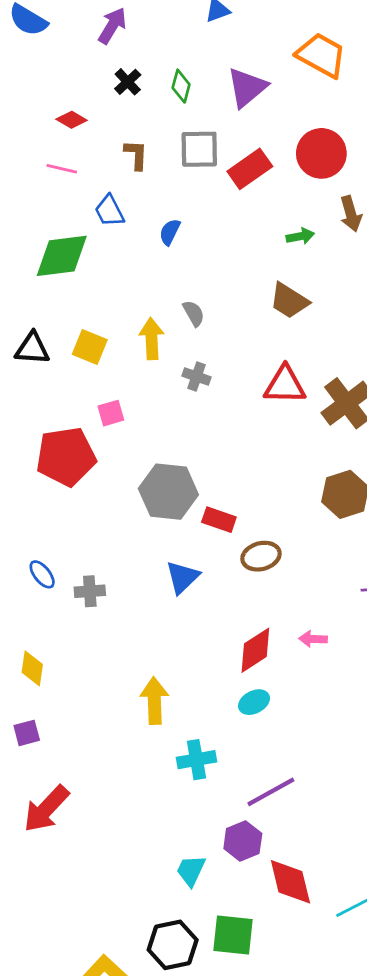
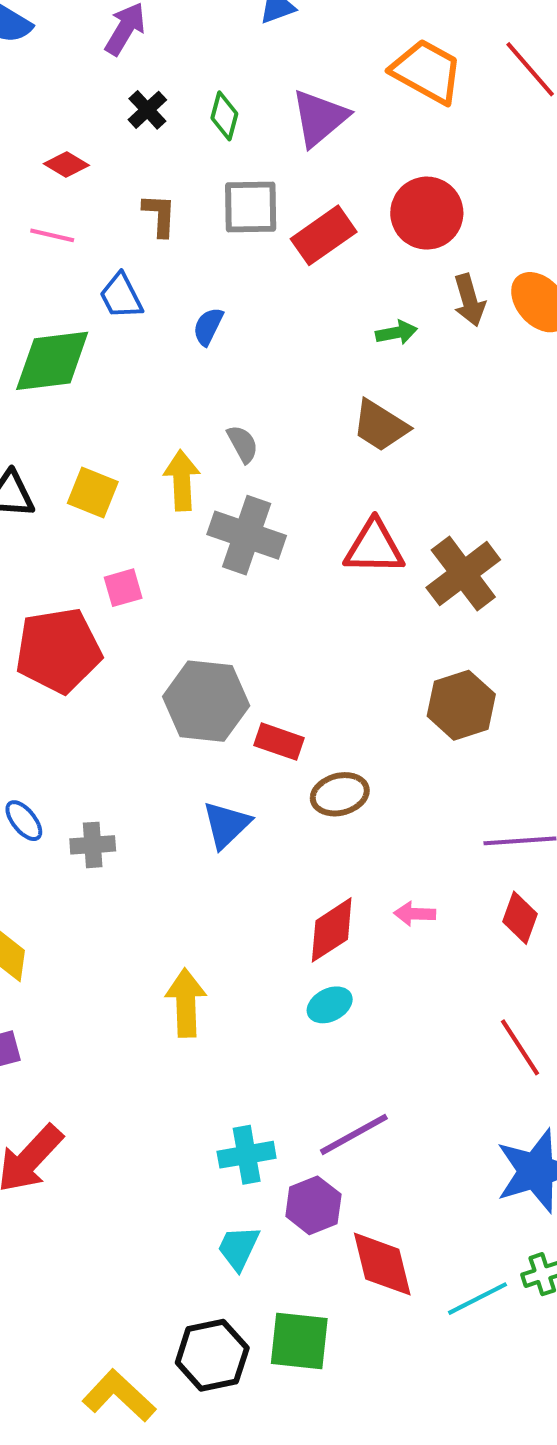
gray cross: (196, 377) -> (247, 535), size x1.8
cyan cross: (196, 760) -> (247, 1155), moved

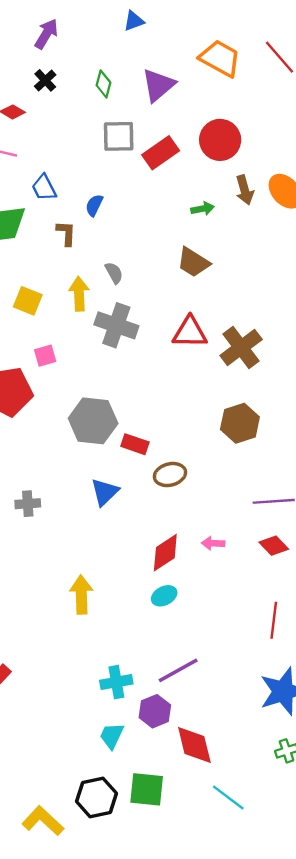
black cross: (147, 110) -> (45, 80), moved
brown L-shape: (160, 215) -> (66, 233), moved
red diamond: (520, 918) -> (274, 546), turned -64
red line: (520, 1047) -> (274, 620), turned 40
cyan line: (477, 1299) -> (228, 797), moved, turned 64

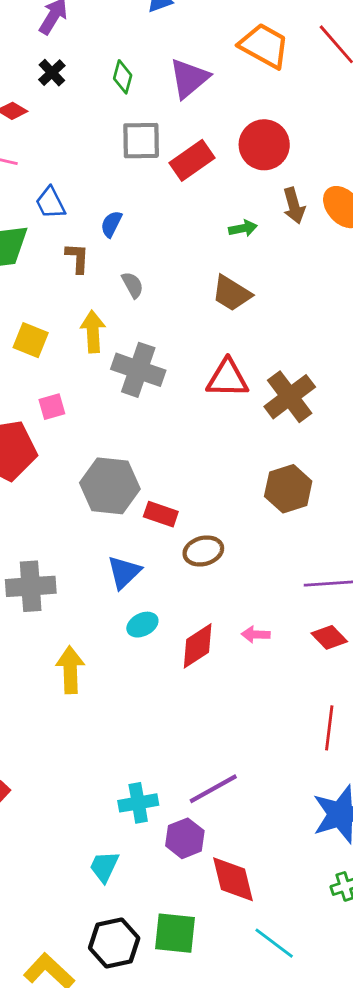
gray semicircle: (114, 273) -> (133, 285), moved
gray cross: (28, 504) -> (31, 586), size x1.6
yellow arrow: (81, 595) -> (70, 670), moved
cyan ellipse: (164, 596) -> (142, 625), moved
cyan trapezoid: (112, 736) -> (104, 867), moved

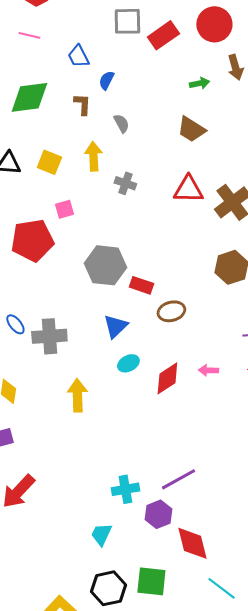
blue trapezoid: (50, 203) -> (78, 56), moved
gray cross: (138, 370) -> (125, 183), size x0.6

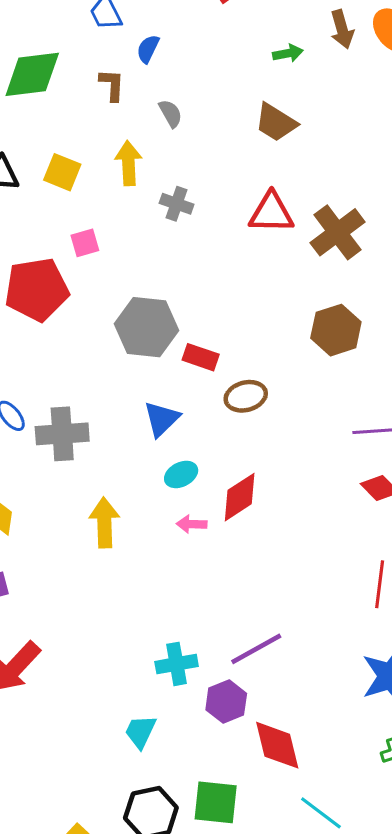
pink arrow: (208, 370) -> (192, 524), moved

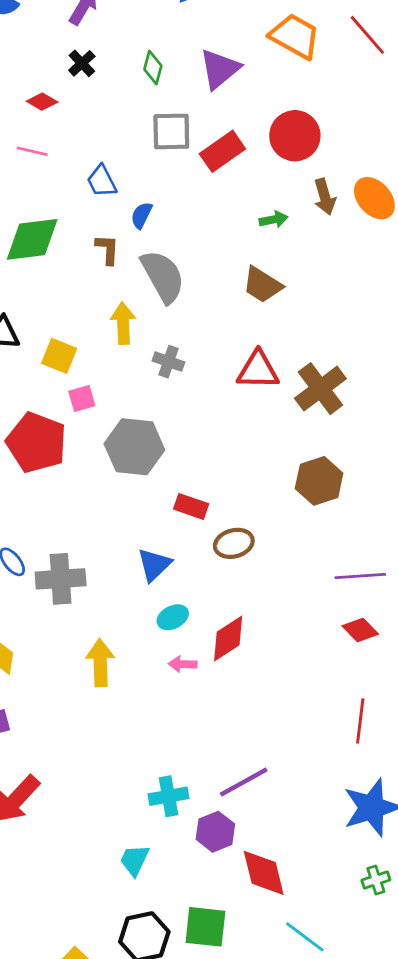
gray semicircle: (171, 114) -> (163, 276), size x2.0
yellow square: (62, 172) -> (59, 356), moved
red pentagon: (37, 289) -> (36, 443), turned 30
gray hexagon: (146, 327) -> (134, 447), moved

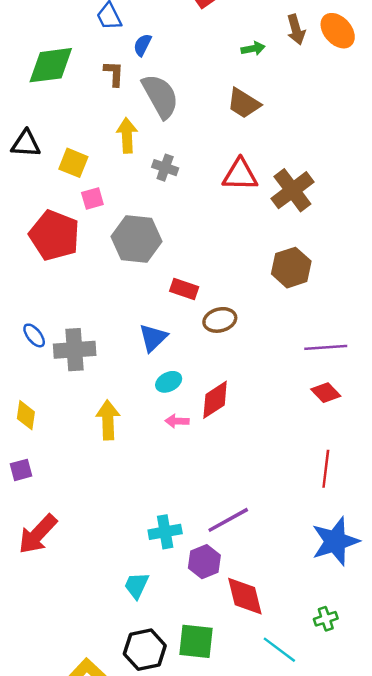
green cross: (376, 880) -> (326, 619), moved

